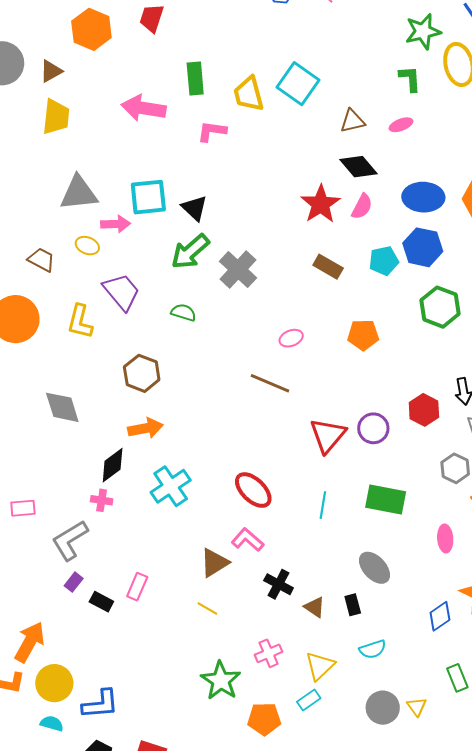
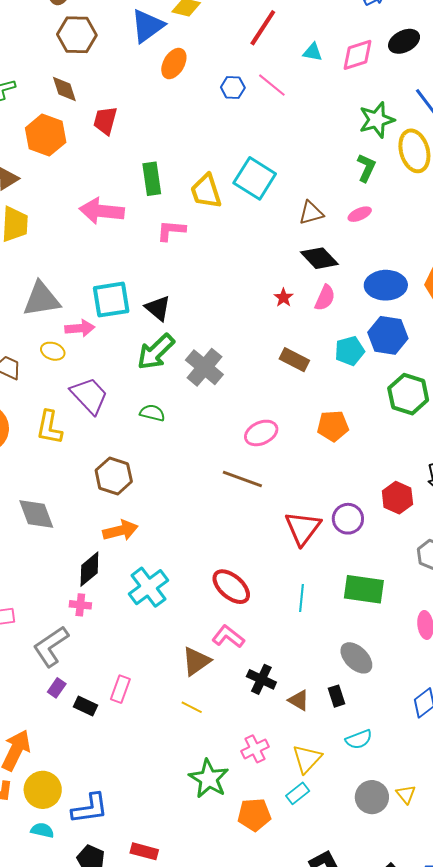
green L-shape: (410, 79) -> (366, 168), turned 32
red star: (321, 204) -> (284, 298), size x0.5
pink ellipse: (291, 338) -> (261, 433), size x1.4

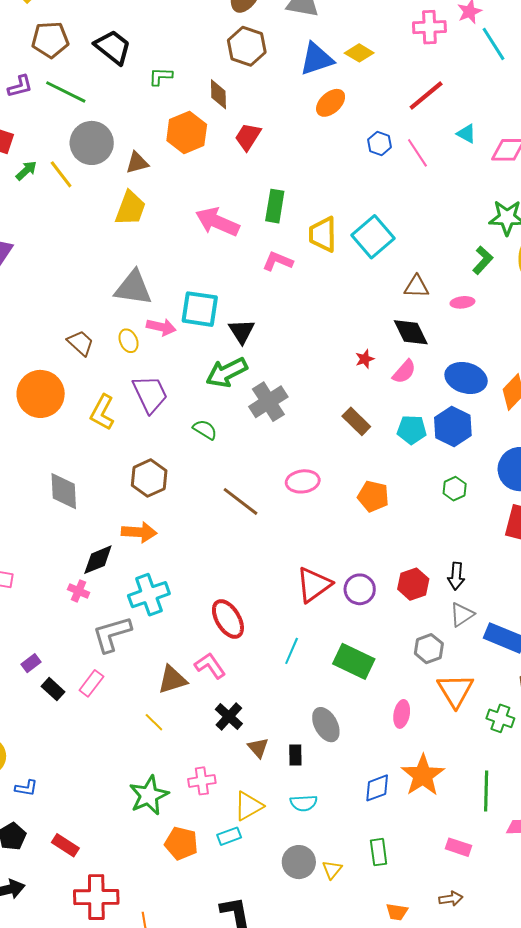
yellow ellipse: (53, 351) -> (129, 341), turned 30
green hexagon: (408, 394) -> (455, 489), size x0.6
brown line: (242, 479) -> (241, 501), moved
gray L-shape: (51, 646) -> (112, 634), moved
blue L-shape: (90, 808) -> (26, 788), size x0.6

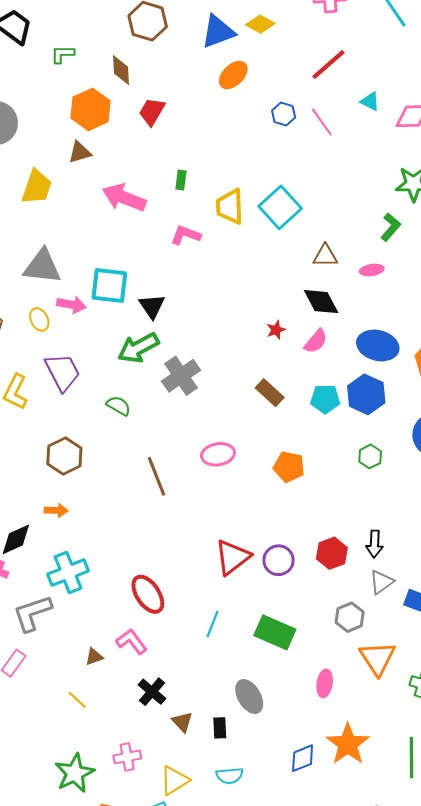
brown triangle: (137, 163) -> (80, 152), moved
green rectangle: (275, 206) -> (181, 180), size x0.6
brown line: (241, 501) -> (157, 476), turned 33
orange arrow: (139, 532) -> (56, 510), size x0.7
brown triangle: (172, 680) -> (94, 657), size x0.6

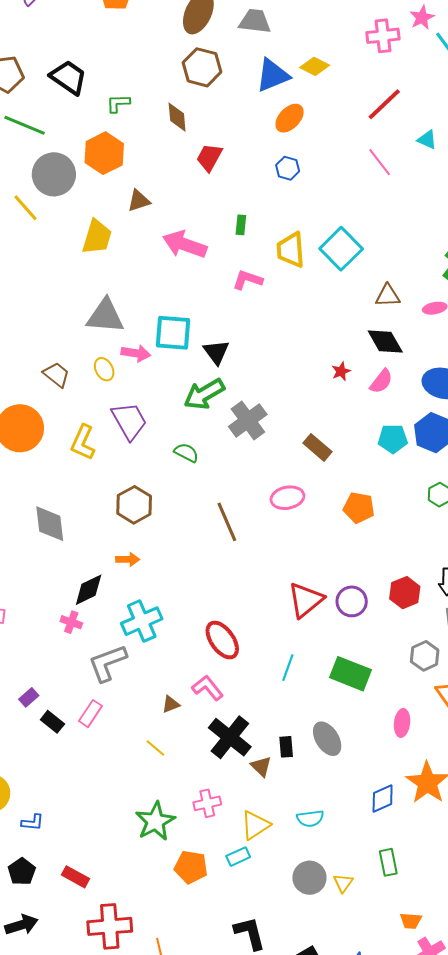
orange hexagon: (90, 109) -> (104, 153), moved
blue hexagon: (284, 114) -> (288, 168), moved
brown rectangle: (270, 393) -> (318, 447), moved
black cross: (152, 692) -> (230, 737), size x1.5
black rectangle: (220, 728) -> (286, 747), moved

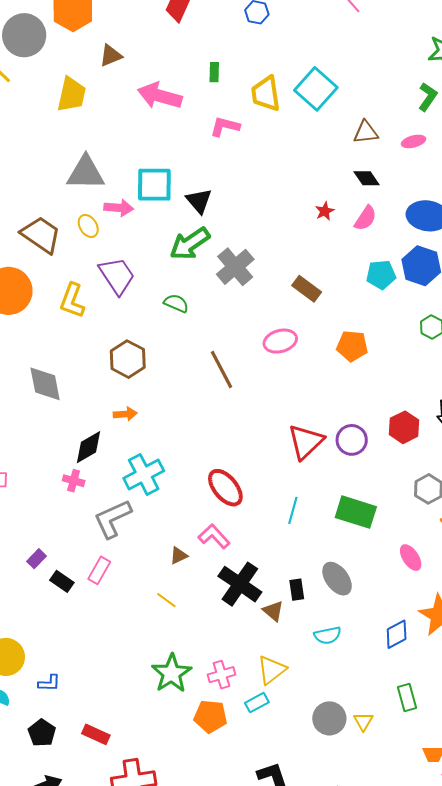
black diamond: (385, 341) -> (367, 178), size x0.7
brown trapezoid: (56, 375) -> (41, 235), size x1.5
pink ellipse: (402, 723) -> (411, 558), turned -36
pink cross: (207, 803) -> (221, 675), moved
cyan semicircle: (310, 818) -> (328, 635), moved

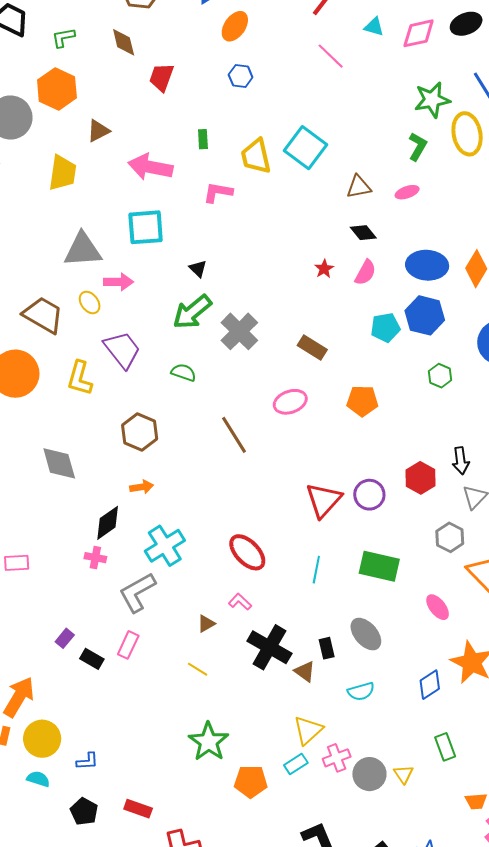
cyan square: (154, 185) -> (146, 227), moved
black triangle: (199, 201) -> (198, 269), size x0.7
pink L-shape: (214, 536) -> (240, 602), size x0.7
pink cross: (221, 675) -> (337, 758), moved

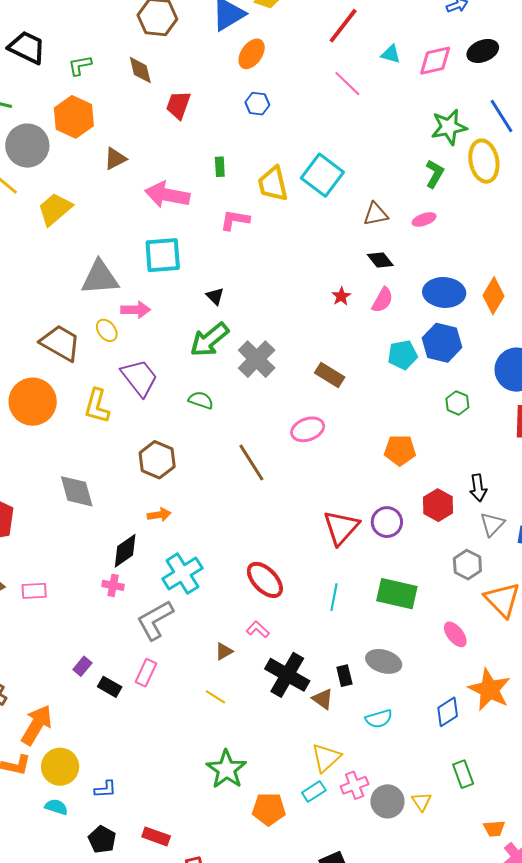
yellow trapezoid: (63, 173) -> (55, 209), moved, turned -138
orange pentagon: (362, 401) -> (400, 450), moved
gray ellipse: (366, 634) -> (384, 661), turned -32

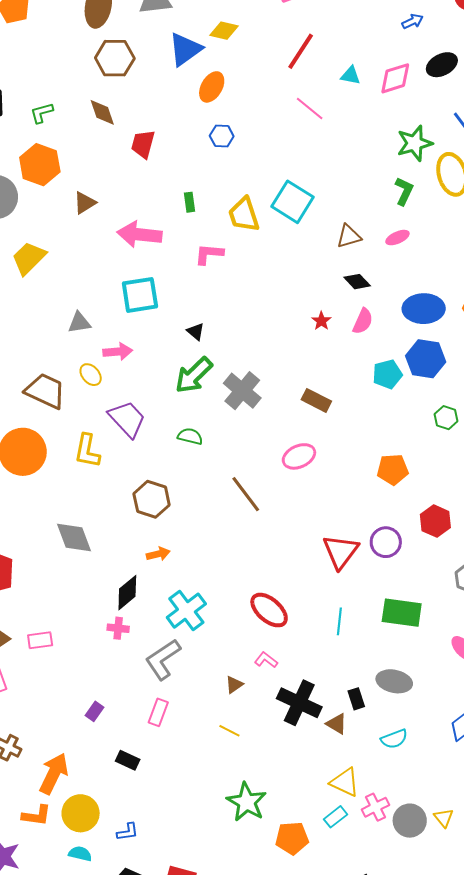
gray triangle: (100, 278) -> (79, 323), size x0.6
black rectangle: (110, 687) -> (128, 760), moved
yellow triangle: (326, 758) -> (345, 782), turned -48

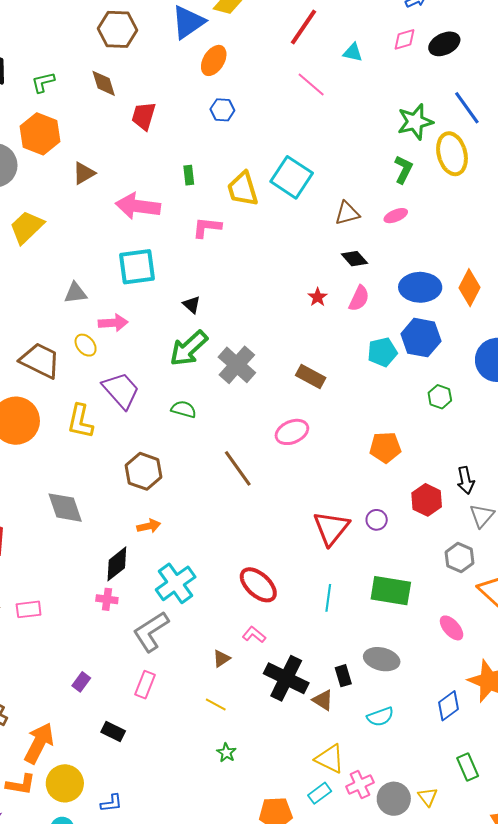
pink diamond: (395, 78) -> (405, 39), moved, size x0.7
purple circle: (386, 542) -> (377, 520), size x0.7
green star: (247, 802) -> (226, 753), moved, size x0.5

